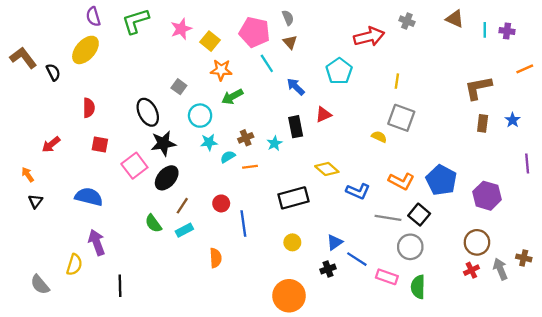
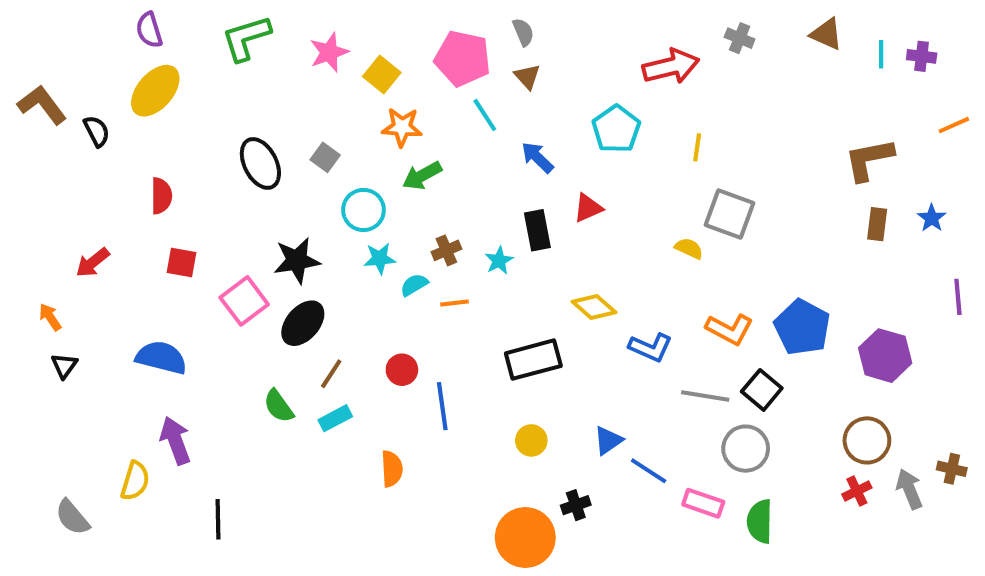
purple semicircle: (93, 17) -> (149, 30), moved
yellow line: (397, 81) -> (697, 147), moved
black ellipse: (148, 112) -> (260, 163), moved
black cross: (328, 269) -> (576, 505), moved

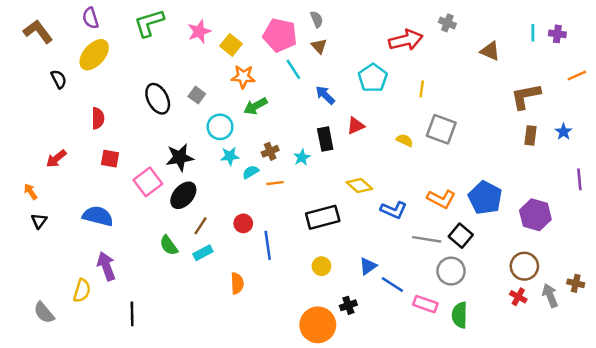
brown triangle: (827, 34) -> (490, 51), moved
brown L-shape: (42, 105) -> (38, 31), moved
yellow semicircle: (689, 248) -> (405, 140), moved
red cross: (857, 491) -> (518, 297), turned -35

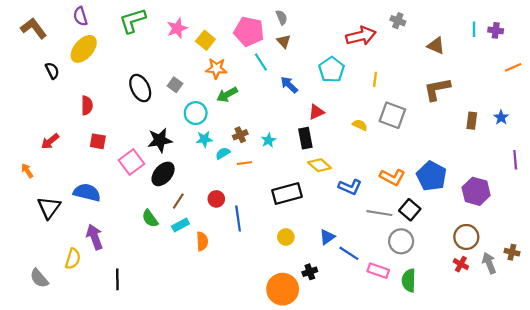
brown L-shape: (526, 96) -> (437, 89), moved
black rectangle: (325, 139) -> (305, 138), moved
black triangle: (39, 221) -> (49, 208), moved, size x1.6
orange semicircle: (237, 283) -> (202, 241), moved

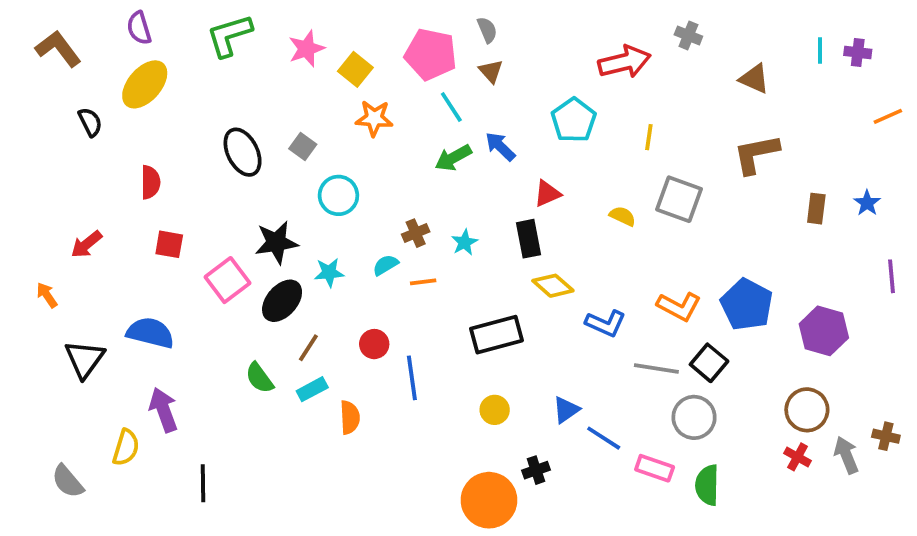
green arrow: (227, 95) -> (453, 158), moved
cyan star: (204, 139) -> (329, 273), moved

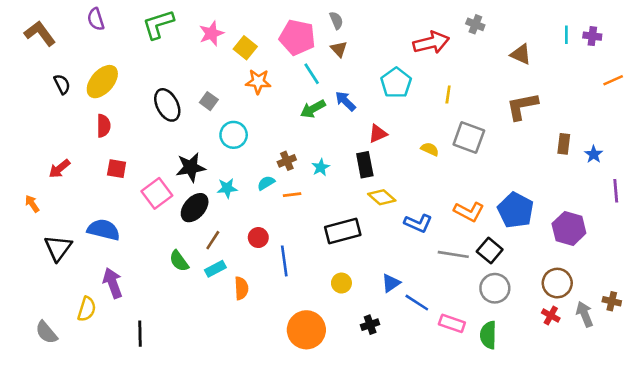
yellow ellipse: (145, 84) -> (102, 82), moved
blue star: (867, 203) -> (594, 154), moved
gray circle: (694, 417) -> (495, 288), moved
orange circle: (489, 500) -> (306, 330), moved

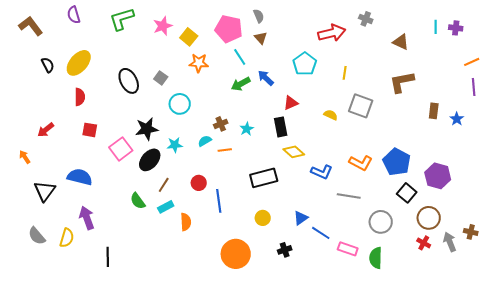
purple line: (616, 191) -> (474, 87), moved
black square: (490, 251) -> (407, 193), moved
gray semicircle: (46, 332) -> (37, 236), moved

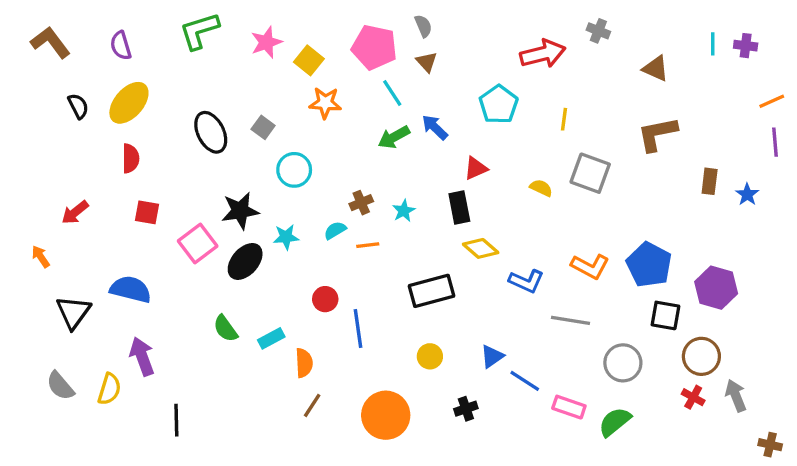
purple semicircle: (74, 15) -> (121, 46), moved
brown line: (164, 185) -> (312, 405), moved
black square: (407, 193) -> (665, 315), turned -30
brown cross: (471, 232) -> (770, 445), moved
green semicircle: (376, 258) -> (615, 422), turned 50

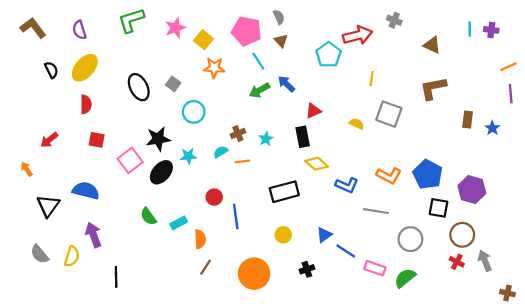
cyan pentagon: (499, 104) -> (328, 55), moved

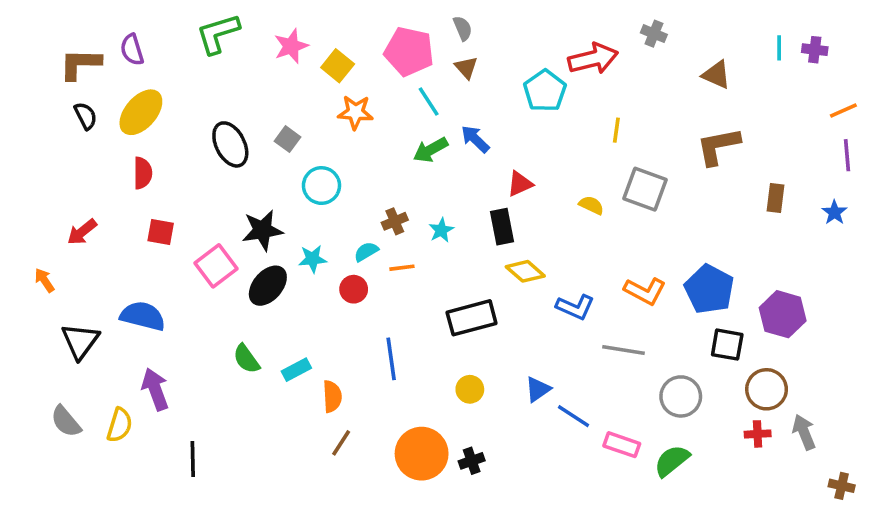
brown L-shape: (33, 28) -> (80, 64), moved, turned -52
blue star: (492, 128) -> (834, 212), moved
red circle: (214, 197) -> (354, 289), moved
red cross: (457, 262) -> (758, 434), turned -32
black cross: (307, 269) -> (472, 461), moved

